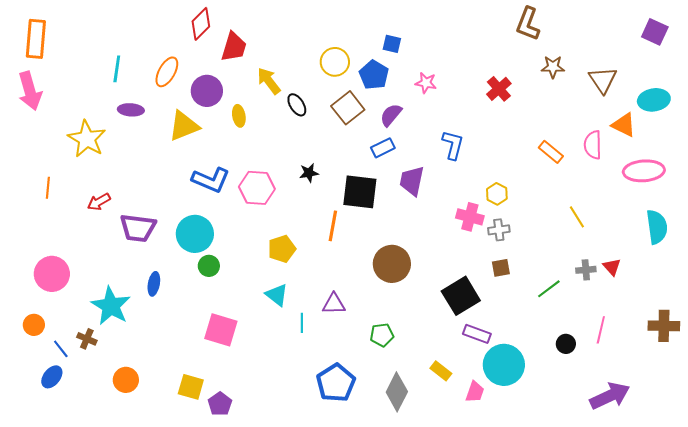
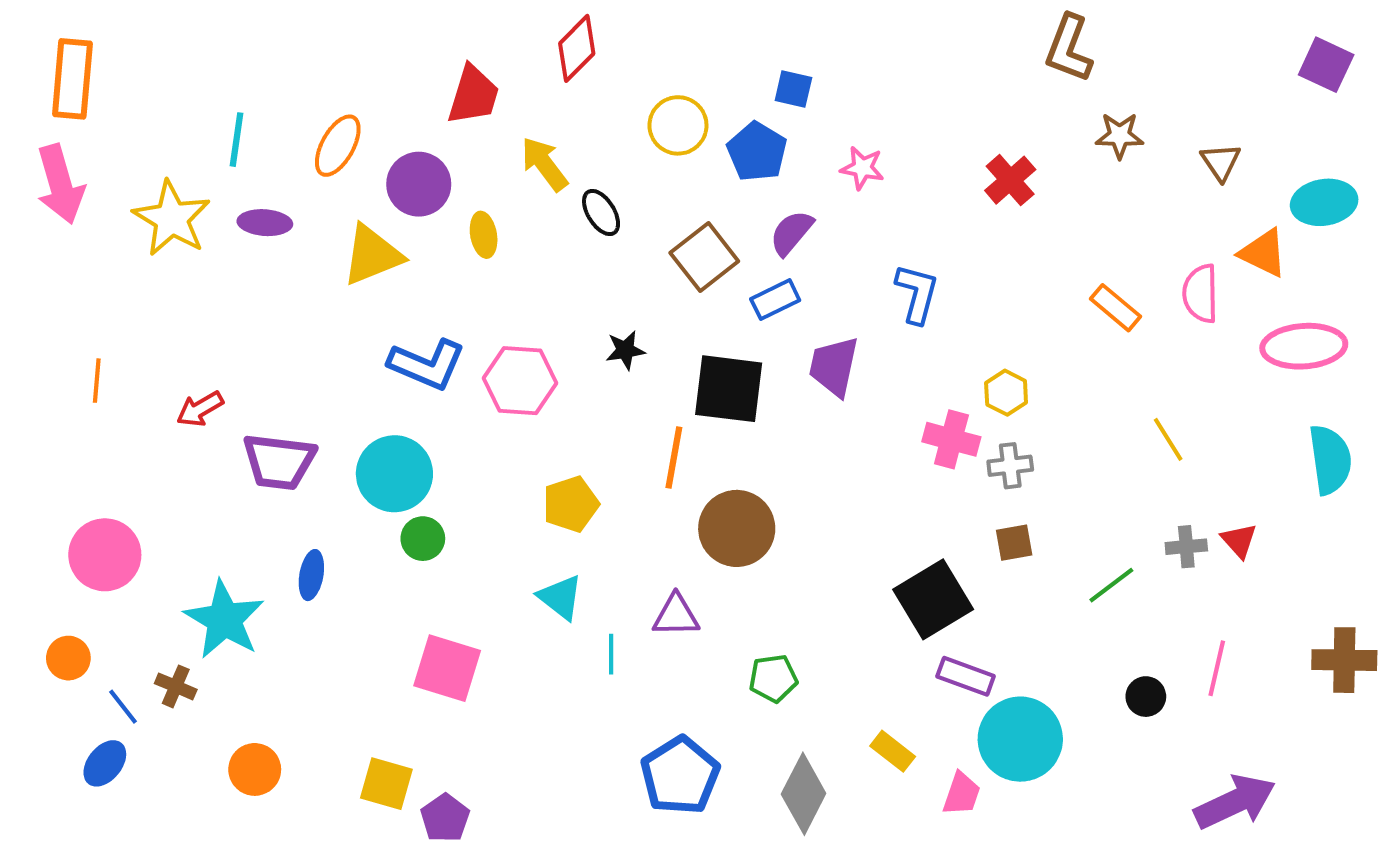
red diamond: (201, 24) -> (577, 48), moved
brown triangle: (603, 80) -> (1221, 162), size x0.7
brown square: (348, 108) -> (704, 257), moved
yellow star: (87, 139) -> (172, 219), moved
brown circle: (392, 264) -> (737, 528), moved

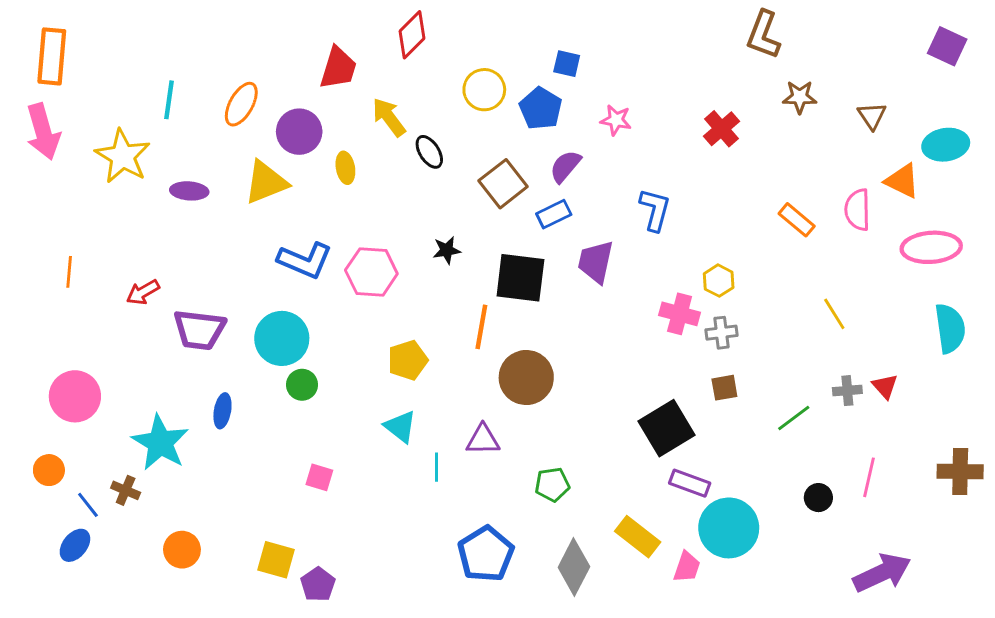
purple ellipse: (265, 223) -> (189, 191), moved
pink square: (447, 668) -> (319, 477), size x0.6
yellow rectangle: (893, 751) -> (638, 537), size x1.4

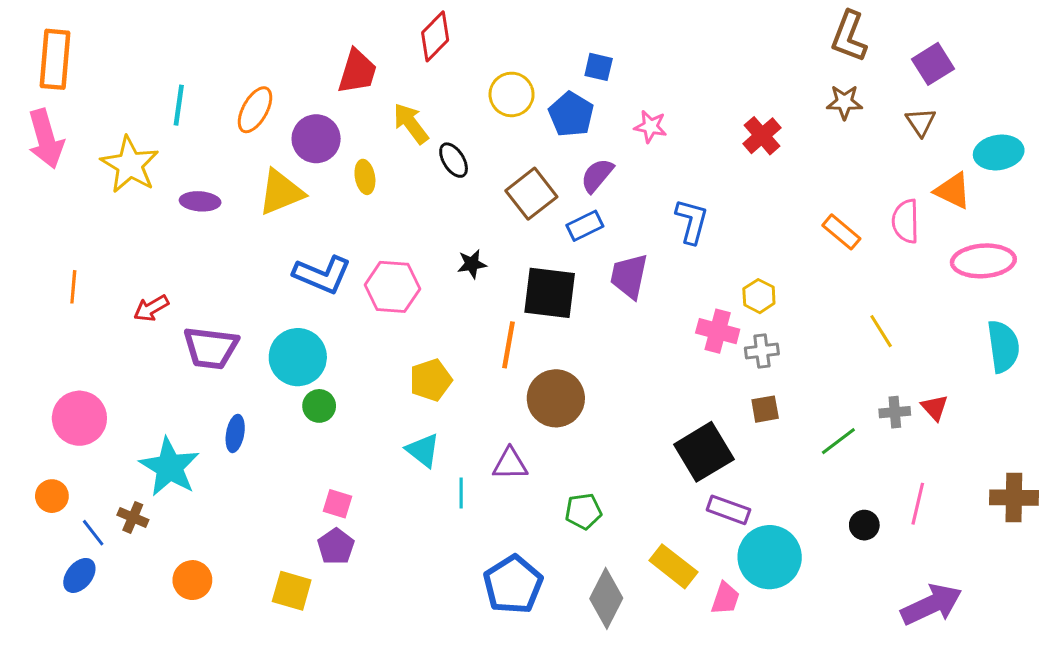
brown L-shape: (763, 35) -> (849, 36), moved
purple square: (947, 46) -> (933, 64), moved, turned 33
purple pentagon: (318, 584) -> (336, 546), moved

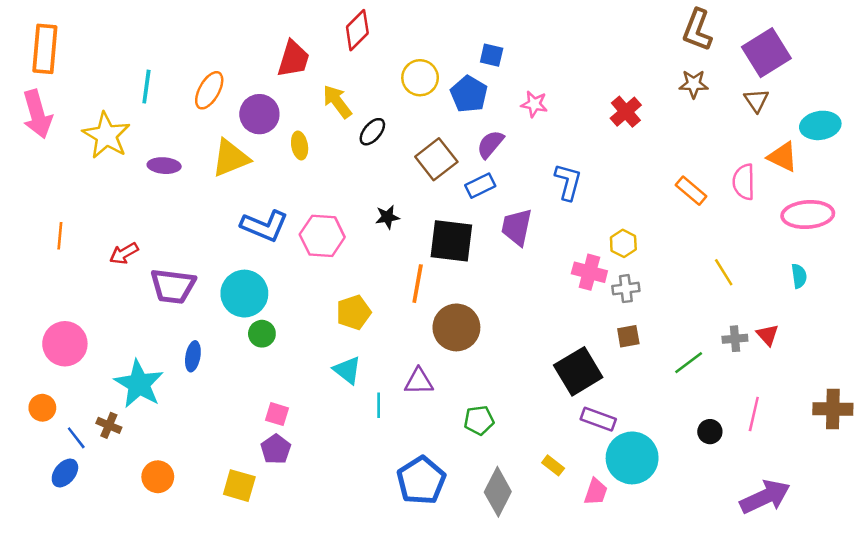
purple square: (933, 64) -> (766, 53), size x1.4
black ellipse: (454, 160) -> (372, 132), turned 72
cyan semicircle: (1003, 346) -> (799, 276), moved, size x0.6
yellow rectangle: (673, 566) -> (553, 465), size x0.6

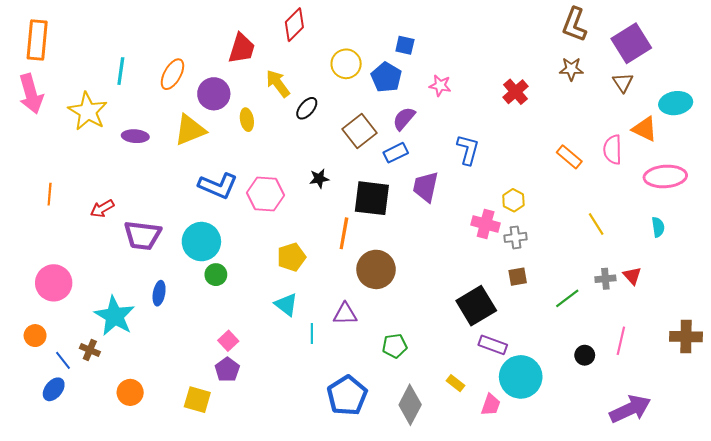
pink square: (277, 414) -> (228, 341), turned 30

